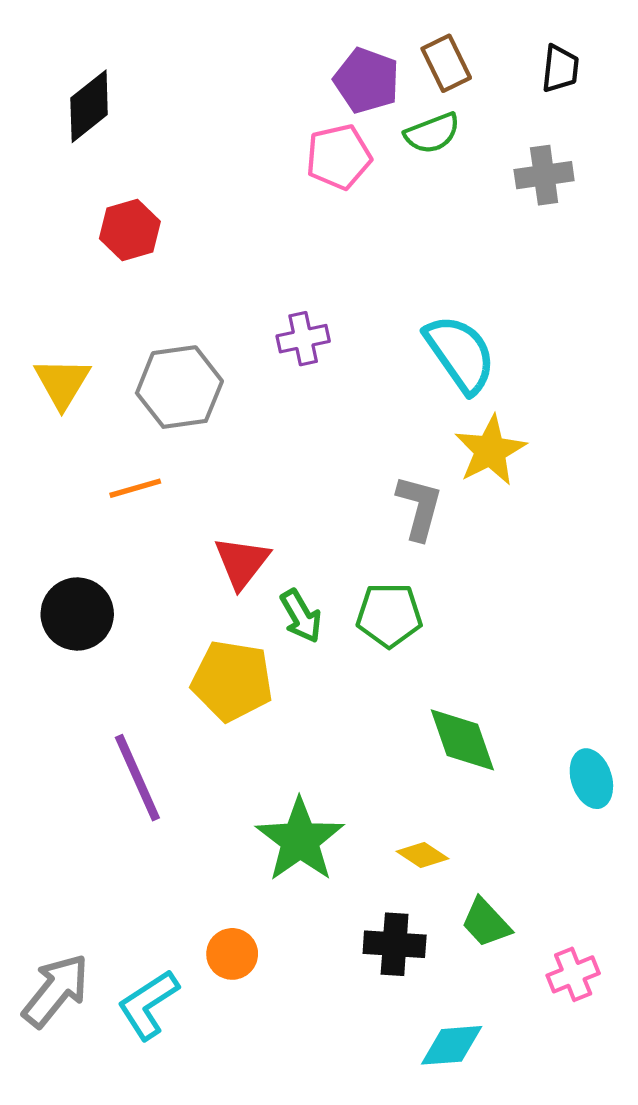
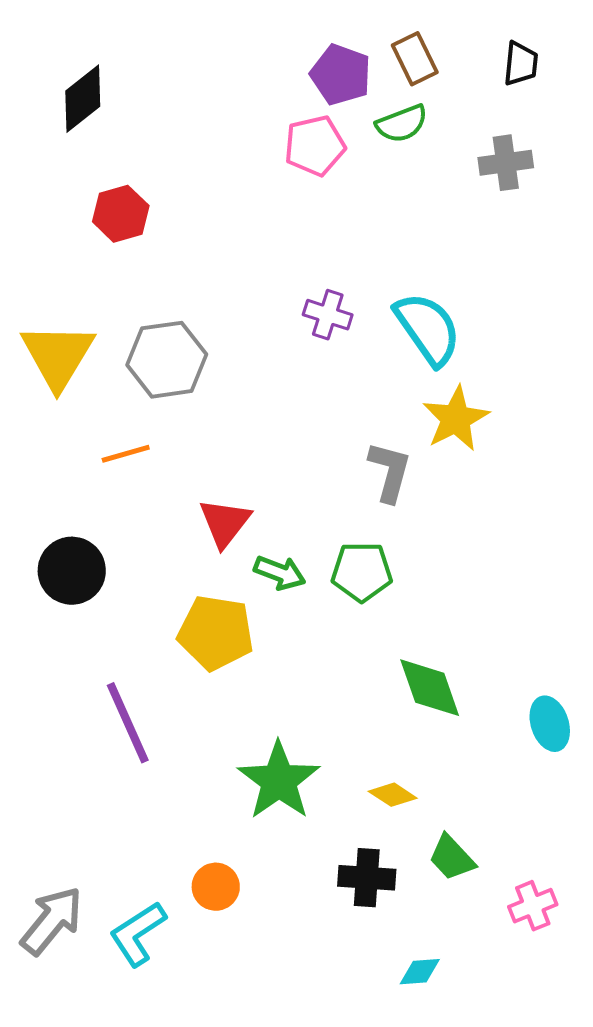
purple cross: (303, 339) -> (328, 315), moved, turned 30
yellow triangle: (62, 383) -> (58, 356), size x1.4
green arrow: (301, 616) -> (280, 573), turned -39
cyan diamond: (452, 1045) -> (420, 972), size x0.7

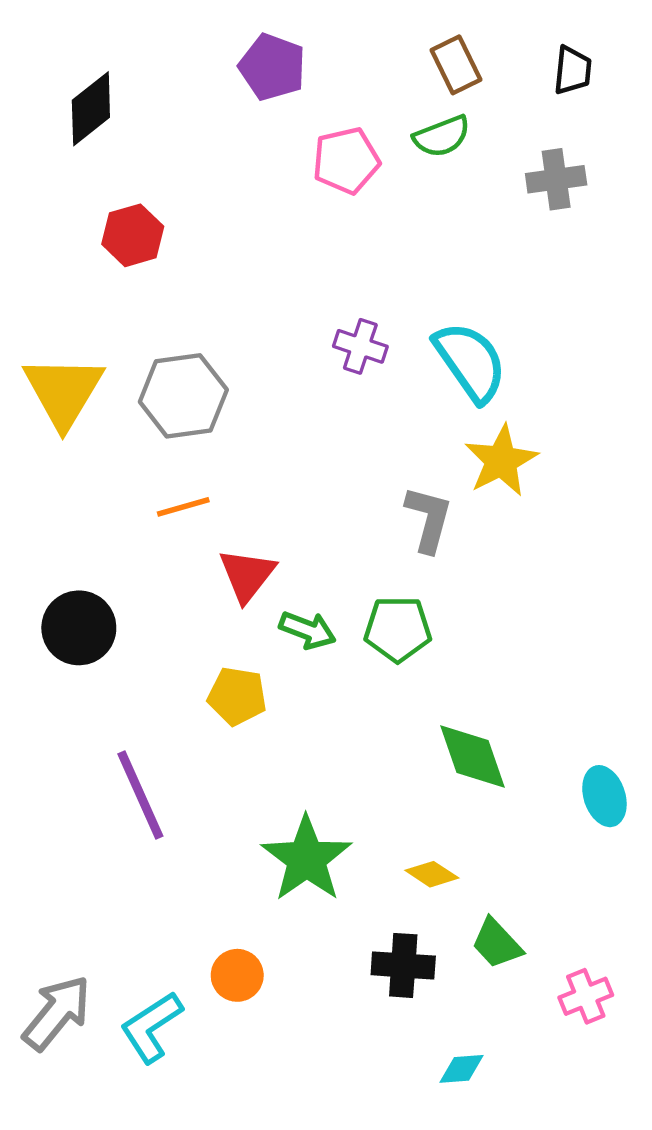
purple pentagon: (341, 75) -> (272, 67), moved
orange line: (126, 454) -> (183, 507), moved
yellow pentagon: (216, 633) -> (237, 696), size x0.7

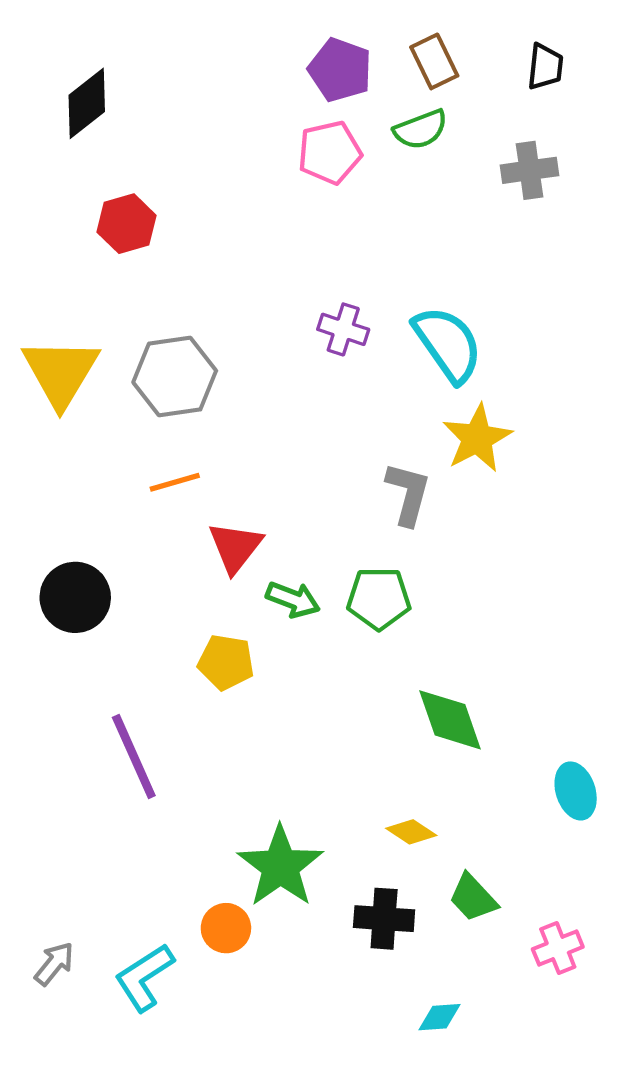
purple pentagon: (272, 67) -> (340, 70), moved
cyan ellipse: (604, 796) -> (576, 791), moved
green star: (306, 859) -> (280, 866), moved
gray arrow: (57, 1013) -> (54, 964), size x0.6

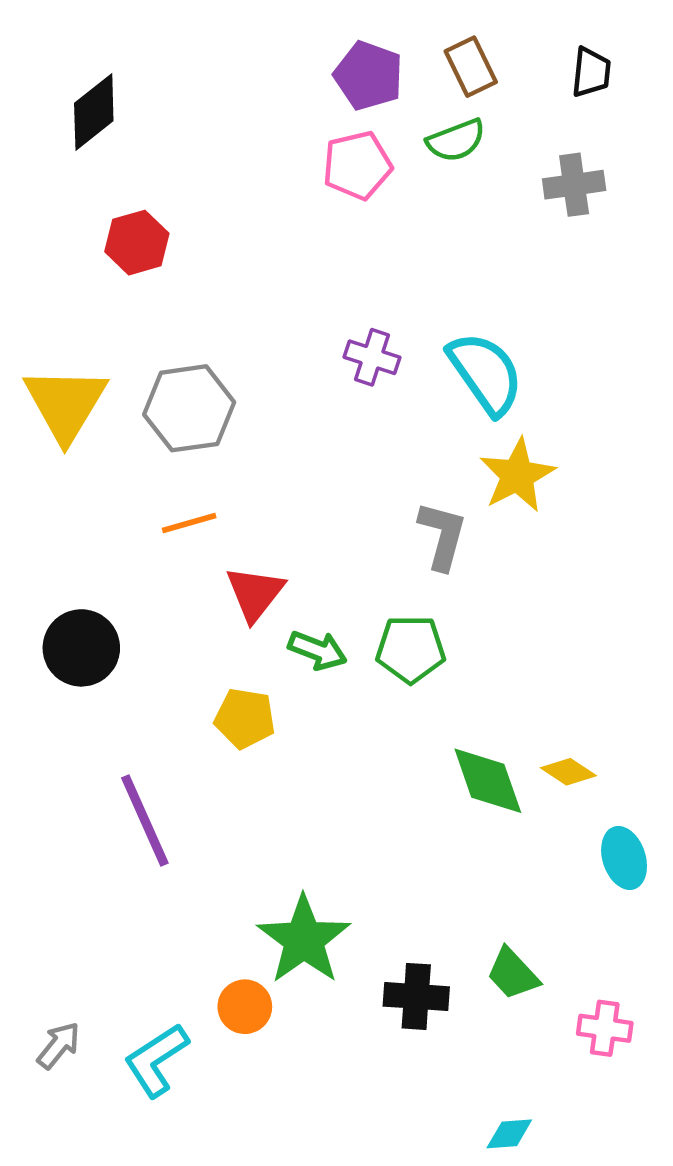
yellow diamond: (411, 832) -> (568, 772), moved
pink cross: (558, 948) -> (605, 1028), turned 30
cyan diamond: (439, 1017) -> (509, 1134), moved

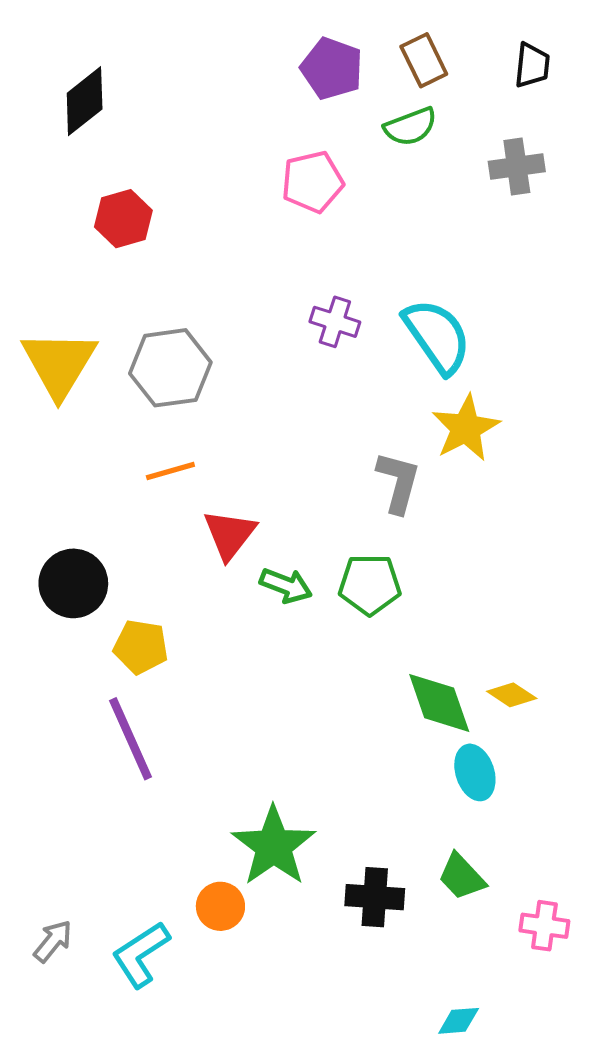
pink pentagon: (357, 165) -> (312, 182), moved
yellow pentagon: (245, 718) -> (141, 647), moved
cyan ellipse: (624, 858) -> (475, 772), moved

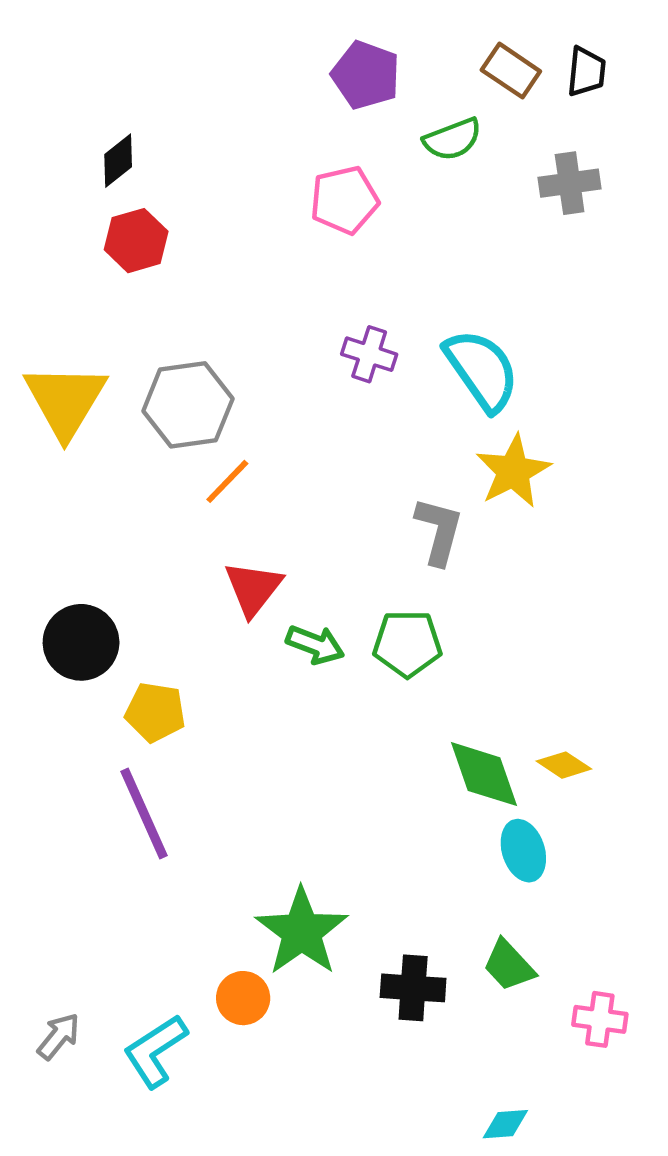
brown rectangle: (424, 60) -> (511, 71), moved, turned -30
black diamond: (85, 101) -> (118, 161), moved, size x0.7
orange line: (170, 471) -> (227, 481), moved, turned -30

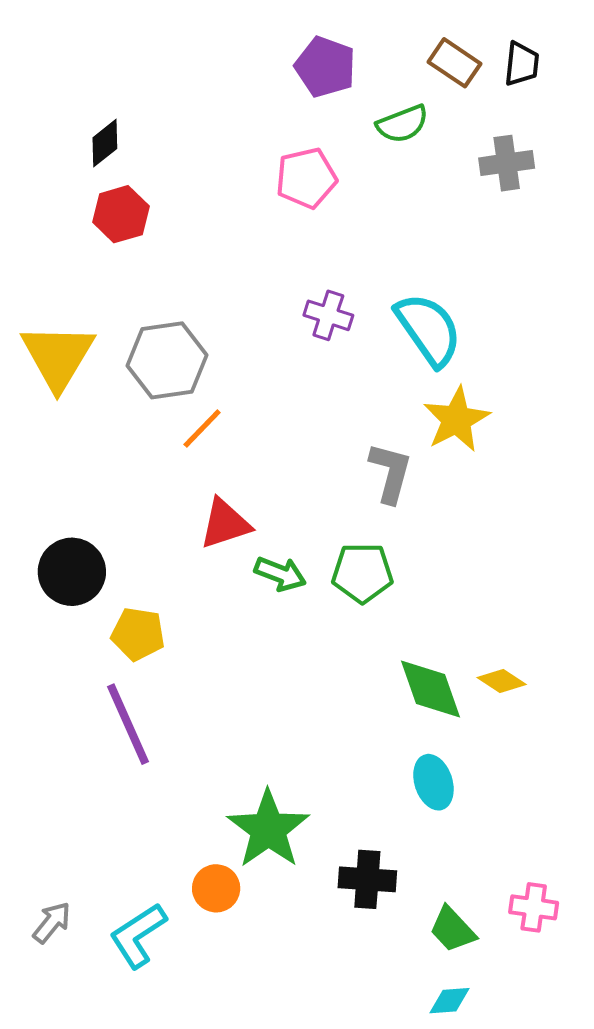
red triangle: (253, 588) -> (225, 524), turned 34
cyan ellipse: (523, 851) -> (433, 782), moved
green trapezoid: (509, 965) -> (453, 929), moved

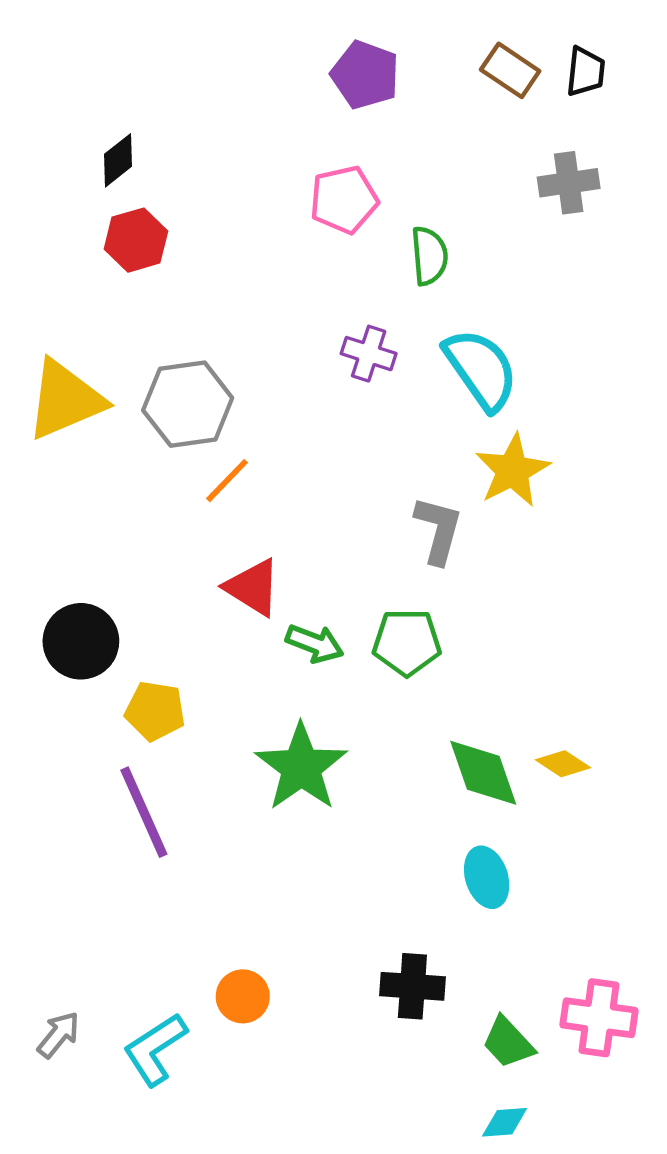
green semicircle: (402, 124) -> (429, 256), moved, turned -74
yellow triangle: (58, 356) -> (65, 400), turned 36
red triangle: (225, 524) -> (253, 587), turned 50
green star: (268, 829) -> (301, 767), moved
pink cross: (534, 907) -> (599, 1018), size x1.4

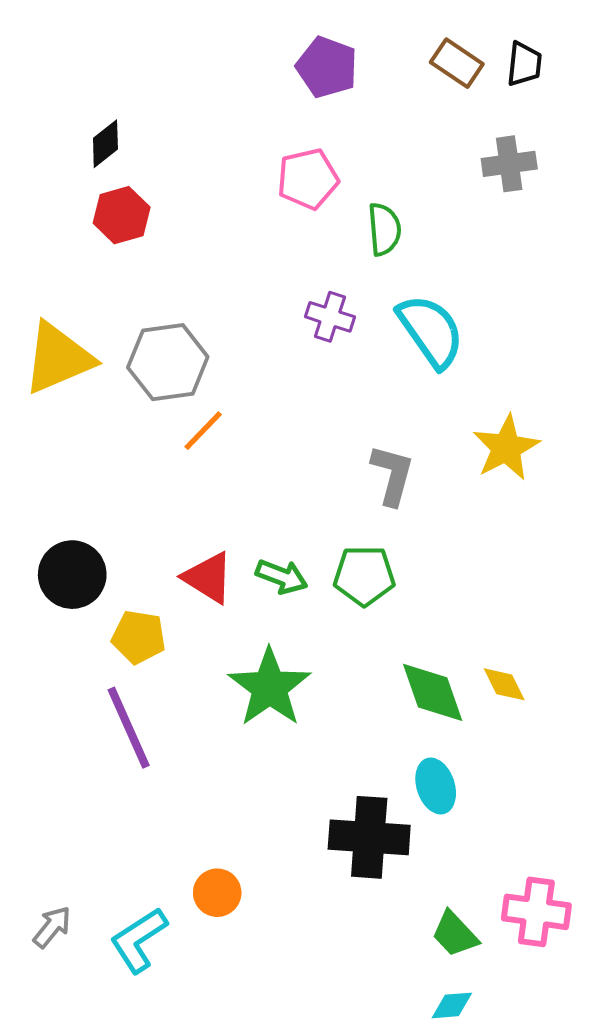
yellow star: (512, 470) -> (506, 448), moved
red triangle: (253, 587) -> (208, 578), moved
yellow diamond: (563, 764) -> (504, 684), turned 30
black cross: (412, 986) -> (369, 837), moved, size x1.4

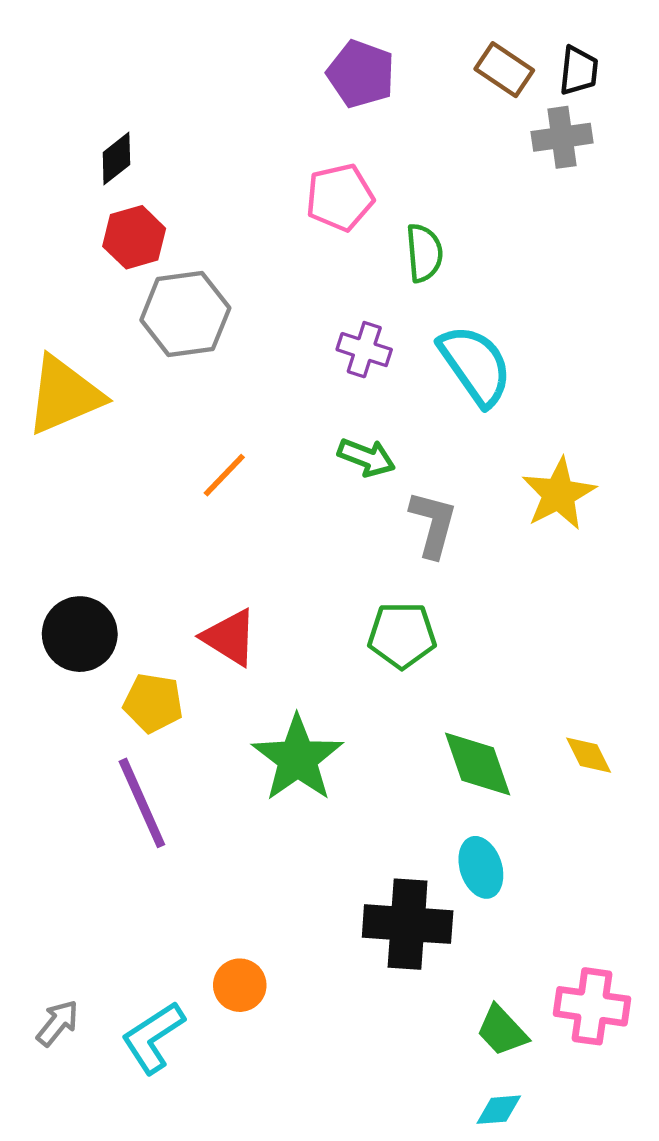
gray cross: (509, 164) -> (562, 137), moved
gray hexagon: (168, 362) -> (185, 314), moved
green arrow: (282, 577) -> (366, 457), moved
yellow diamond: (504, 684) -> (589, 755), moved

